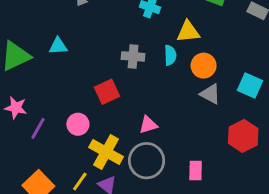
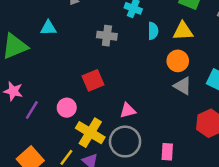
yellow triangle: (188, 32) -> (183, 31), moved
cyan triangle: (58, 46) -> (48, 28), moved
cyan semicircle: (170, 55) -> (153, 31), moved
gray cross: (133, 56) -> (107, 36), moved

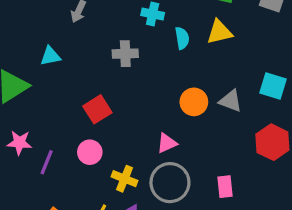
orange circle: (178, 61) -> (194, 102), moved
red square: (93, 80) -> (97, 109), moved
yellow cross: (90, 133) -> (124, 179), size x0.7

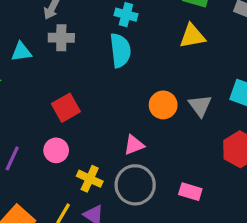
cyan semicircle: (182, 38) -> (120, 50), moved, size x1.5
gray cross: (125, 54) -> (61, 38), moved
gray triangle: (231, 101) -> (200, 106), turned 30
pink rectangle: (225, 187) -> (190, 192), turned -70

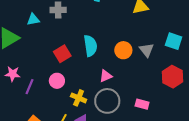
cyan semicircle: (120, 50) -> (90, 46), moved

